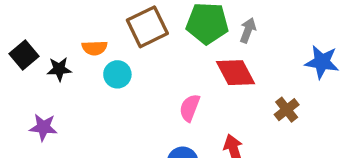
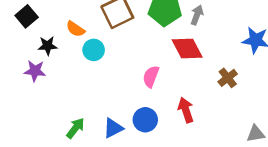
orange semicircle: (94, 48) -> (75, 29), turned 36
black square: (24, 55) -> (27, 16), moved
purple star: (43, 127) -> (35, 71), moved

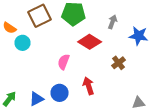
gray arrow: (197, 15) -> (112, 22), moved
red diamond: (187, 49) -> (90, 42), turned -30

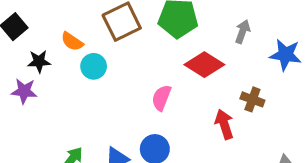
brown cross: (118, 63) -> (252, 99), turned -32
red arrow: (88, 86) -> (224, 124), moved

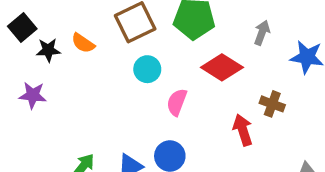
black star: (39, 61) -> (48, 50), moved
cyan circle: (94, 66) -> (147, 69), moved

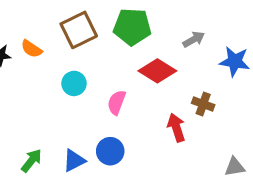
gray arrow: (262, 33) -> (194, 39), turned 40
cyan circle: (147, 69) -> (74, 83), moved

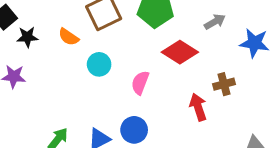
orange semicircle: (31, 49) -> (69, 37), moved
brown cross: (203, 104) -> (224, 84), turned -35

